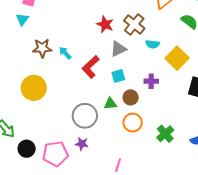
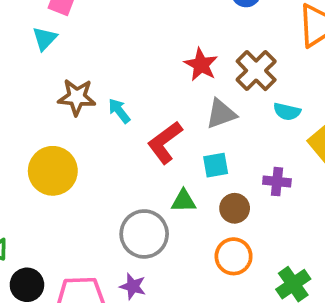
green triangle: (110, 104) -> (184, 201), moved

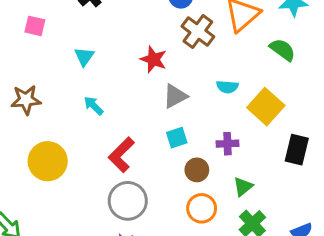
cyan triangle: (45, 38) -> (84, 57), moved
brown cross: (256, 71) -> (198, 32), moved
brown star: (77, 97) -> (26, 100), moved
red L-shape: (165, 142) -> (121, 155), moved
green triangle: (184, 201) -> (243, 187), moved, turned -30

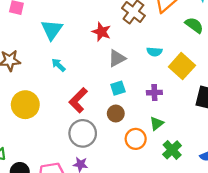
cyan triangle: (84, 57) -> (52, 30), size x1.5
brown circle: (197, 170) -> (116, 114), moved
green triangle: (243, 187) -> (157, 123), moved

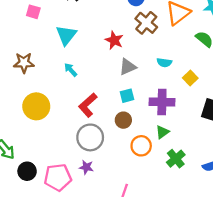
yellow square: (182, 66) -> (190, 78), size x0.6
purple cross: (154, 93) -> (162, 102), size x1.6

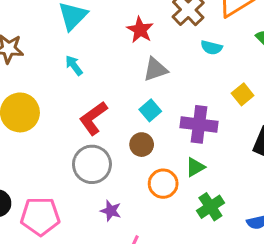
cyan semicircle: (164, 62) -> (211, 48), moved
cyan square: (127, 96) -> (150, 110), turned -32
purple star: (86, 167) -> (111, 211), moved

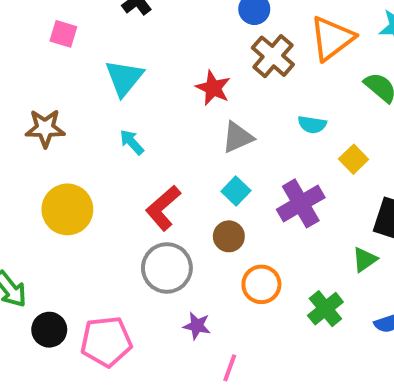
cyan semicircle: (211, 48) -> (312, 125), moved
purple cross: (199, 124) -> (301, 203), turned -32
green triangle: (195, 167) -> (365, 260), moved

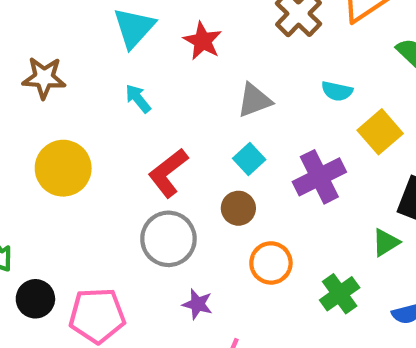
red star: (213, 88) -> (203, 41), moved
yellow square: (354, 159) -> (380, 132), size x1.4

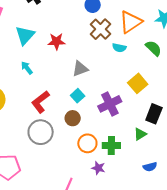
red star: (203, 41) -> (56, 41), turned -30
cyan semicircle: (337, 91) -> (119, 48), moved
green cross: (340, 294) -> (111, 146), moved, turned 36
purple star: (197, 304) -> (98, 168), moved

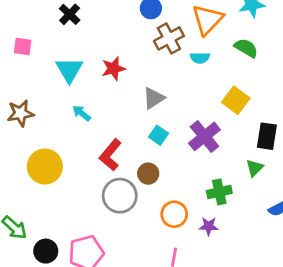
brown cross: (100, 29) -> (169, 38), turned 30
brown circle: (73, 118) -> (148, 174), moved
orange circle: (87, 143) -> (174, 214), moved

